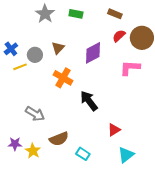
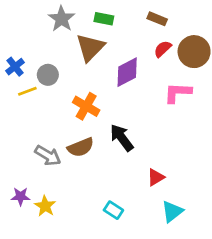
brown triangle: (58, 48) -> (90, 48), moved, size x1.6
brown semicircle: (59, 139) -> (81, 147), moved

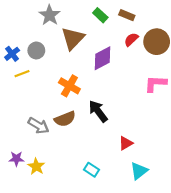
green rectangle: (104, 19) -> (100, 15), moved, turned 32
gray circle: (48, 75) -> (36, 50), moved
pink L-shape: (178, 93) -> (156, 84), moved

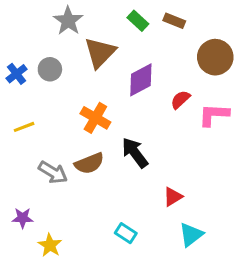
red semicircle: (131, 39) -> (180, 100), moved
yellow line: (22, 74) -> (24, 127), moved
yellow star: (36, 166) -> (50, 245), moved

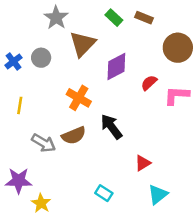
yellow line: (24, 127) -> (20, 105), turned -60
purple star: (23, 218) -> (19, 181), size x1.5

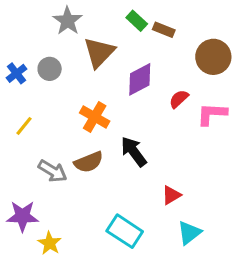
brown rectangle: (144, 18) -> (164, 30), moved
yellow line: (20, 105) -> (24, 126), turned 30
cyan rectangle: (104, 193) -> (125, 231), size x1.6

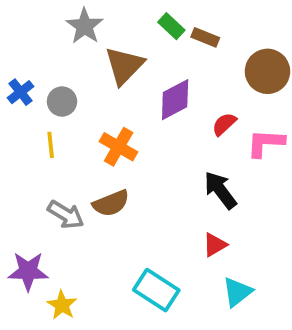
gray circle: (50, 69) -> (62, 102), moved
yellow line: (24, 126) -> (51, 145), moved, turned -45
black arrow: (134, 152) -> (220, 190), moved

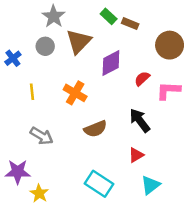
gray circle: (62, 102) -> (45, 46), moved
brown semicircle: (111, 203) -> (95, 129), moved

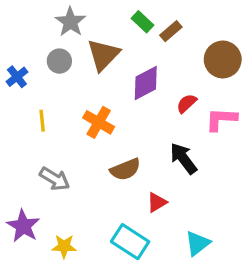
brown rectangle: (130, 24) -> (171, 31), turned -63
red triangle: (136, 155) -> (157, 202), moved
purple star: (18, 172) -> (23, 226), turned 30
yellow star: (39, 193) -> (64, 246), moved, turned -30

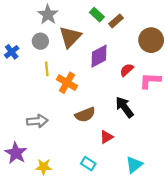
yellow line: (42, 121) -> (47, 69), moved
gray arrow: (55, 179) -> (37, 121), turned -36
cyan rectangle: (130, 242) -> (88, 164), size x0.6

